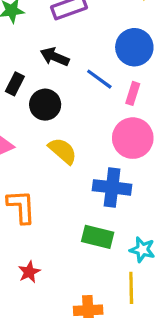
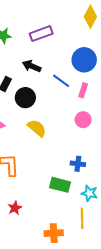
pink circle: (133, 138) -> (83, 120), size x0.6
blue cross: (112, 187) -> (78, 164), moved, size x0.6

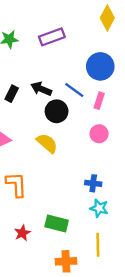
black arrow: (32, 66) -> (41, 89), moved
black circle: (25, 98) -> (57, 111), moved
green rectangle: (60, 185) -> (57, 224), moved
cyan star: (89, 193) -> (99, 208), moved

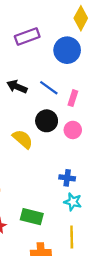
blue circle: (100, 66) -> (67, 50), moved
black circle: (57, 111) -> (47, 121), moved

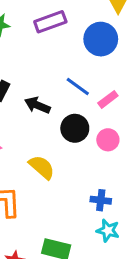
black arrow: (17, 87) -> (37, 105), moved
pink rectangle: (73, 98) -> (108, 99), turned 35
yellow semicircle: (23, 139) -> (42, 167), moved

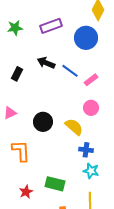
black arrow: (37, 105) -> (46, 63), moved
black circle: (75, 128) -> (43, 122), moved
yellow semicircle: (42, 167) -> (74, 127), moved

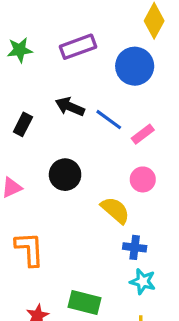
black circle: (43, 122) -> (65, 175), moved

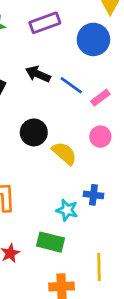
yellow semicircle: (115, 210) -> (64, 153), moved
cyan star: (143, 281) -> (67, 210), moved

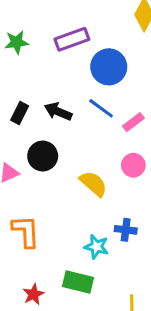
blue circle: (93, 39) -> (109, 67), moved
black arrow: (38, 74) -> (58, 111), moved
black circle: (34, 132) -> (43, 156), moved

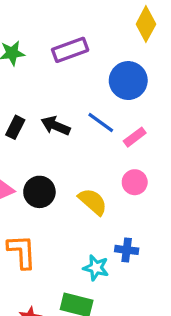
blue circle: (109, 67) -> (128, 81), moved
black circle: (43, 156) -> (39, 192), moved

